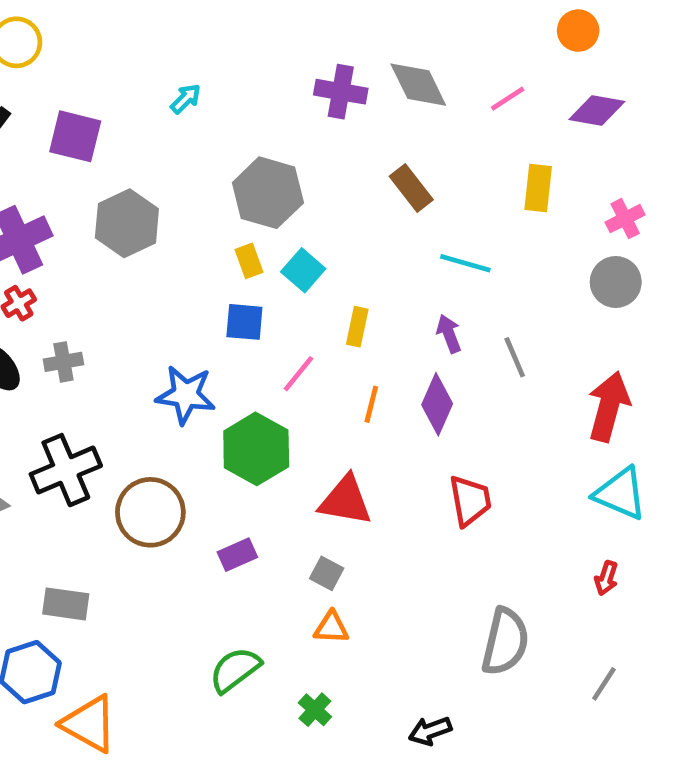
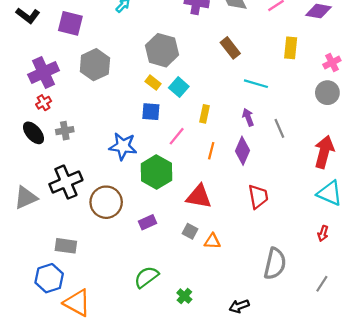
yellow rectangle: (249, 261) -> (153, 83), turned -32
orange triangle: (331, 627) -> (212, 241), moved

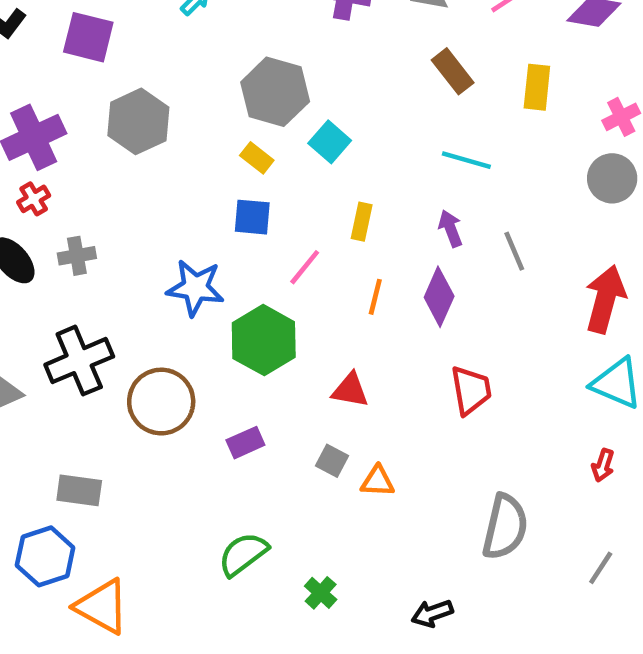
brown rectangle: (230, 48) -> (453, 71), moved
cyan square: (179, 87) -> (330, 142), moved
red triangle: (199, 197) -> (350, 390), size x0.7

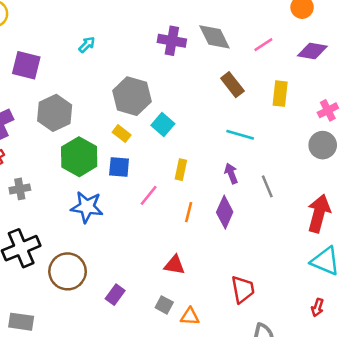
green hexagon: (264, 340) -> (79, 157), moved
red trapezoid: (471, 390) -> (243, 289), moved
purple rectangle: (245, 443) -> (115, 295), turned -30

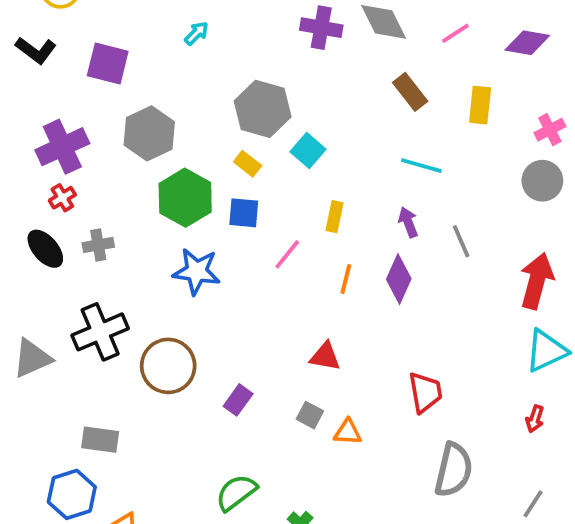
cyan triangle: (325, 261) -> (546, 351), turned -48

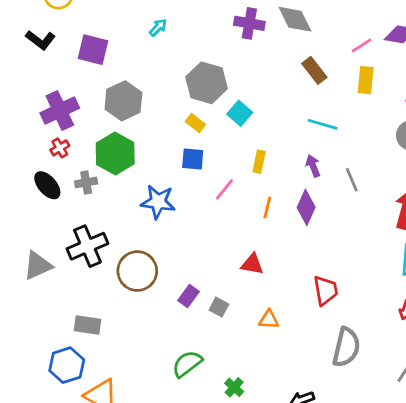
pink line: (455, 33) -> (361, 45), moved
green hexagon: (185, 198) -> (115, 153), moved
gray square: (310, 415) -> (219, 307), moved

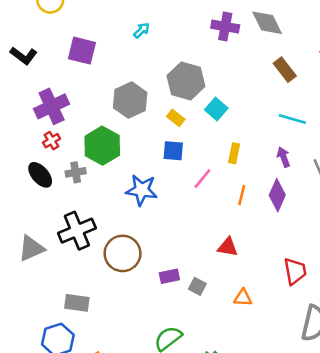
black L-shape: (40, 40) -> (24, 56), moved
gray hexagon: (123, 101) -> (130, 100), moved
purple rectangle: (188, 296) -> (169, 276), turned 42

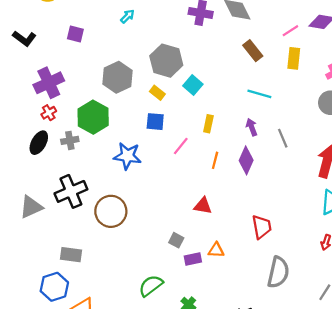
purple square: (82, 51) -> (75, 34), size x0.7
black ellipse: (40, 175) -> (39, 143), turned 70
purple rectangle: (169, 276) -> (193, 259), moved

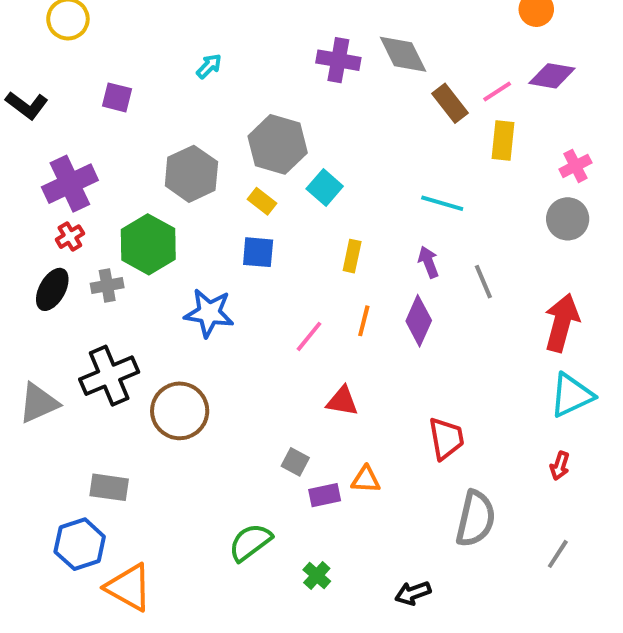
brown rectangle: (253, 51) -> (450, 103), moved
pink line: (181, 146) -> (309, 336), moved

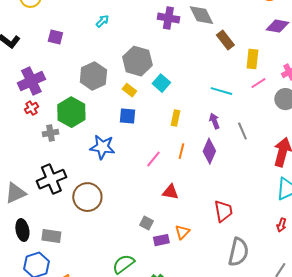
pink line: (497, 92) -> (258, 83), moved
black ellipse: (52, 289) -> (22, 230), moved, turned -40
orange triangle: (366, 479) -> (182, 232), turned -49

